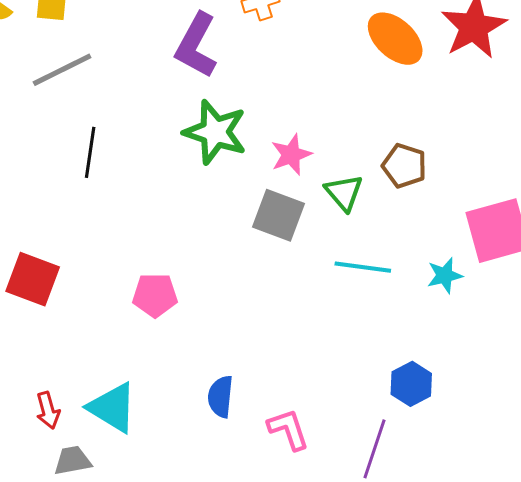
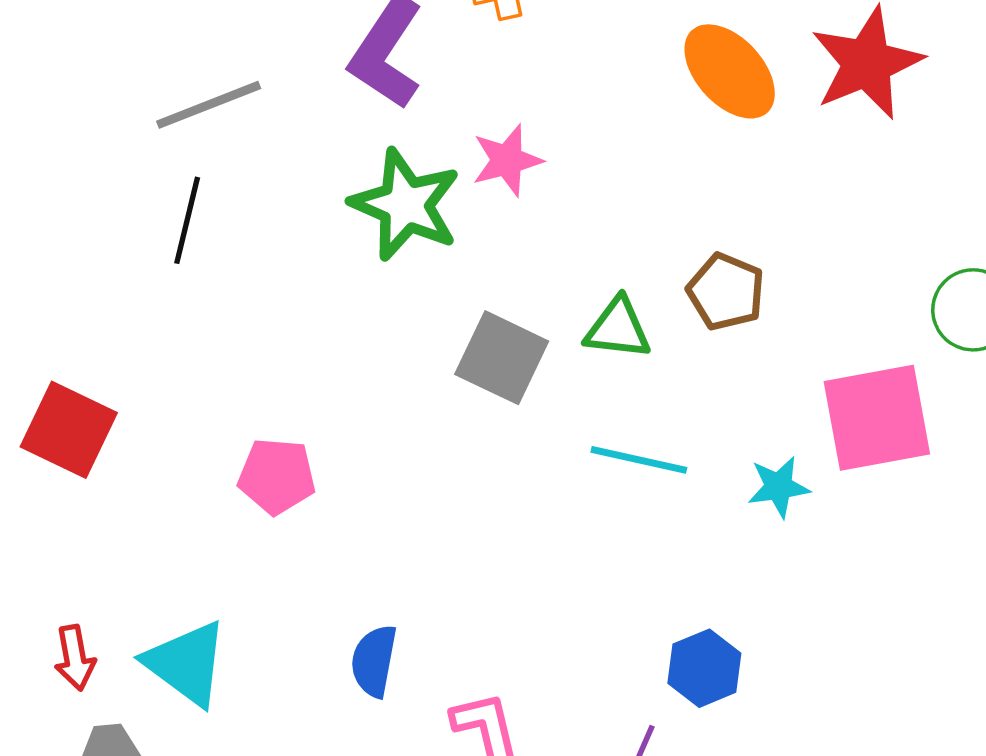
gray line: (62, 70) -> (209, 105), moved
pink star: (291, 155) -> (507, 160), moved
green triangle: (344, 193) -> (618, 329), turned -48

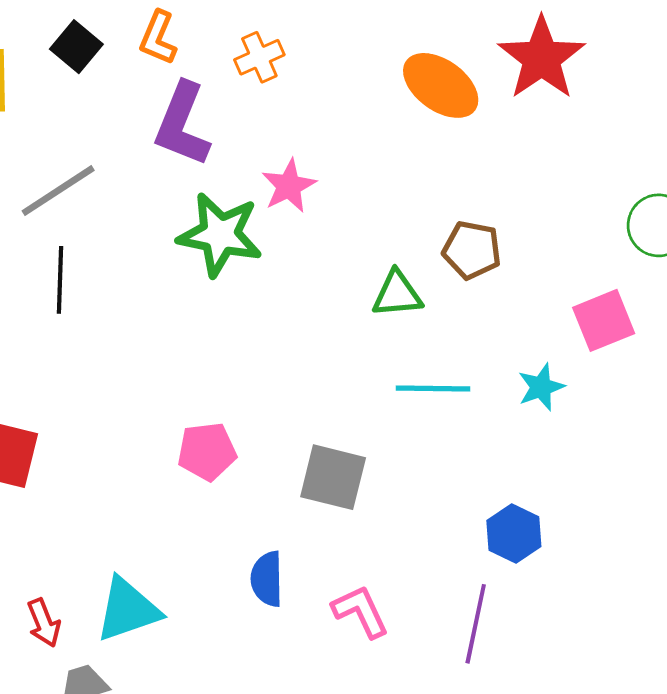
gray square: (502, 358) -> (333, 477), moved
pink square: (877, 418) -> (604, 320), size x0.7
pink pentagon: (277, 476) -> (207, 451), moved
cyan triangle: (186, 663) -> (128, 610), turned -44

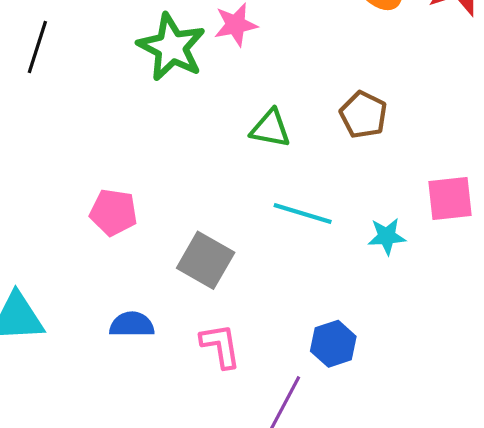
green triangle: (397, 294) -> (270, 128), moved
blue semicircle: (267, 579) -> (132, 325), turned 75
pink L-shape: (360, 611) -> (220, 346), moved

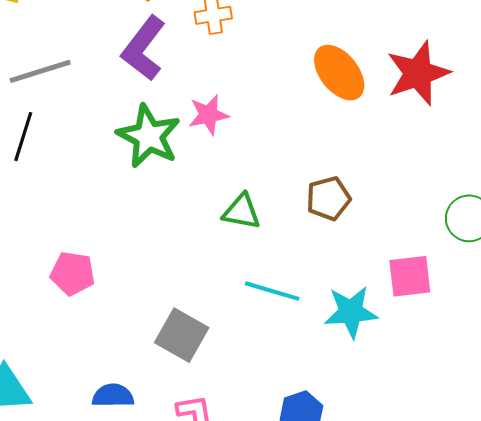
brown pentagon: (363, 115) -> (328, 198), turned 30
pink pentagon: (113, 212) -> (73, 273), moved
cyan star: (387, 236) -> (351, 312), size x1.5

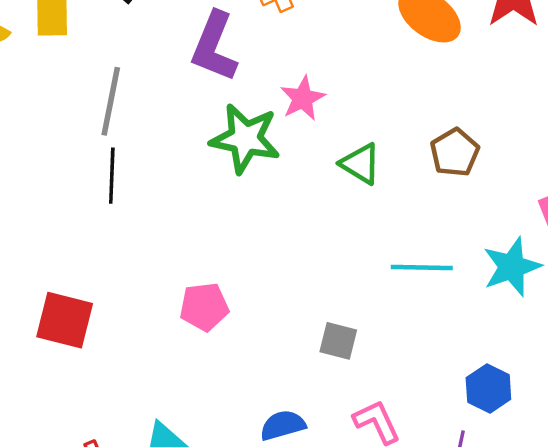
gray line: (40, 71) -> (111, 101), turned -46
green triangle: (242, 212) -> (360, 164), moved, turned 36
gray square: (182, 335) -> (338, 341), size x0.7

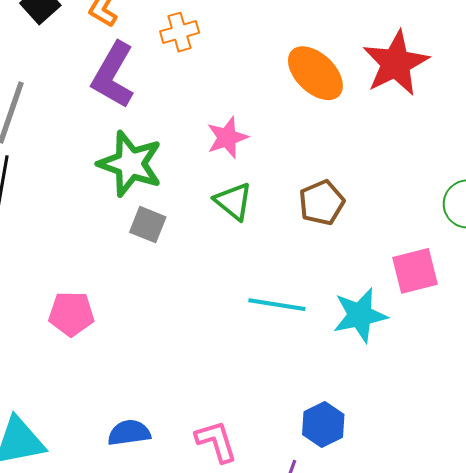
pink star: (303, 98) -> (227, 138), moved
gray square: (338, 341) -> (148, 225), moved

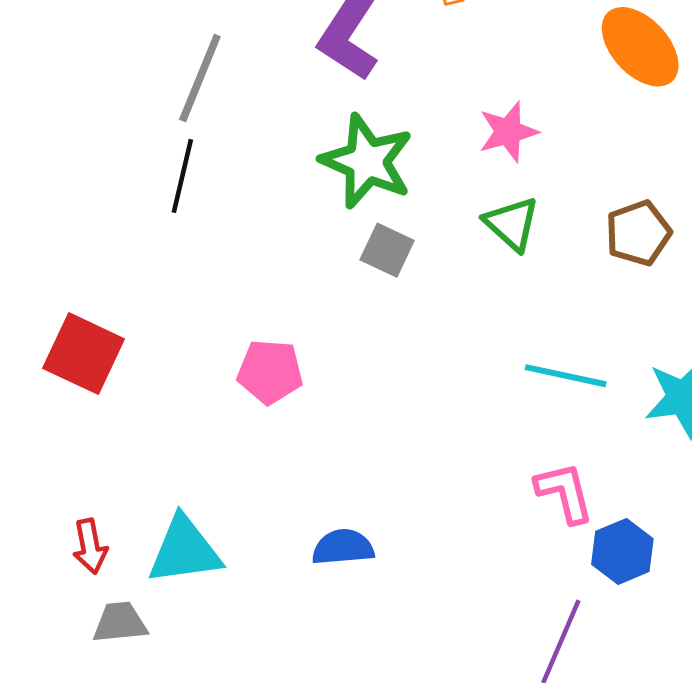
pink L-shape: (216, 441) -> (565, 492), moved

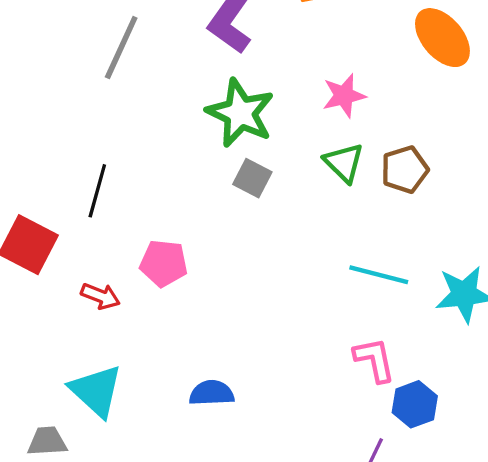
black line: (182, 176) -> (97, 191), moved
brown pentagon: (638, 233) -> (405, 170), moved
red arrow: (90, 546) -> (100, 296), moved, turned -60
cyan triangle: (184, 550) -> (96, 391), turned 48

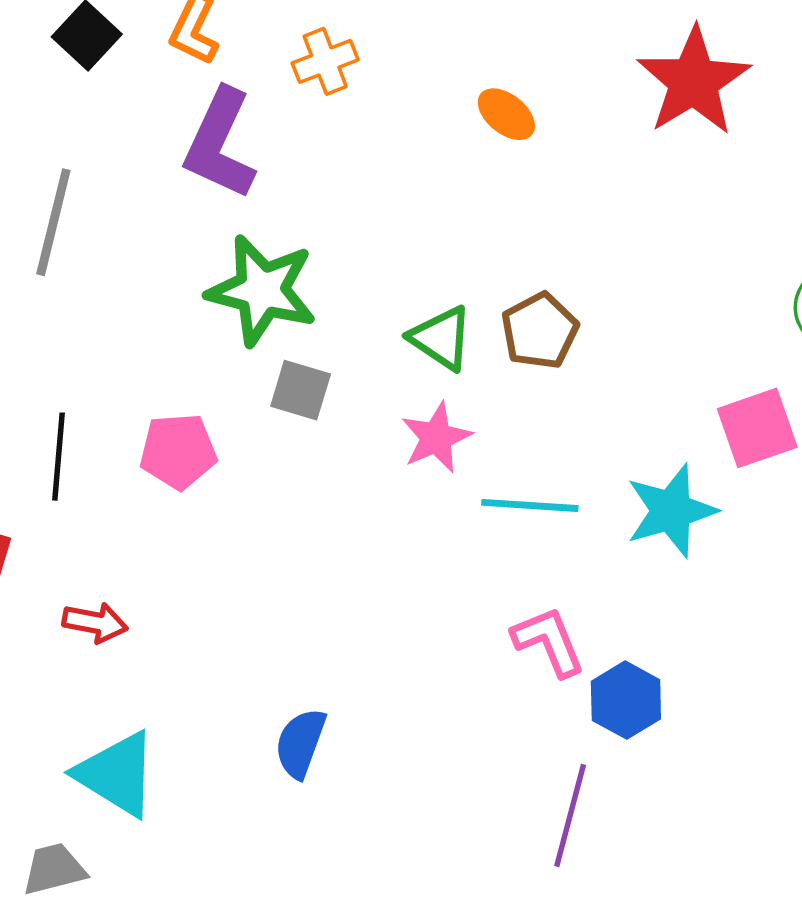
orange ellipse: (442, 38) -> (506, 114), moved, size x0.6
pink star: (344, 96) -> (436, 438), moved
pink pentagon: (164, 263) -> (178, 451), moved
blue semicircle: (212, 393) -> (300, 743), turned -57

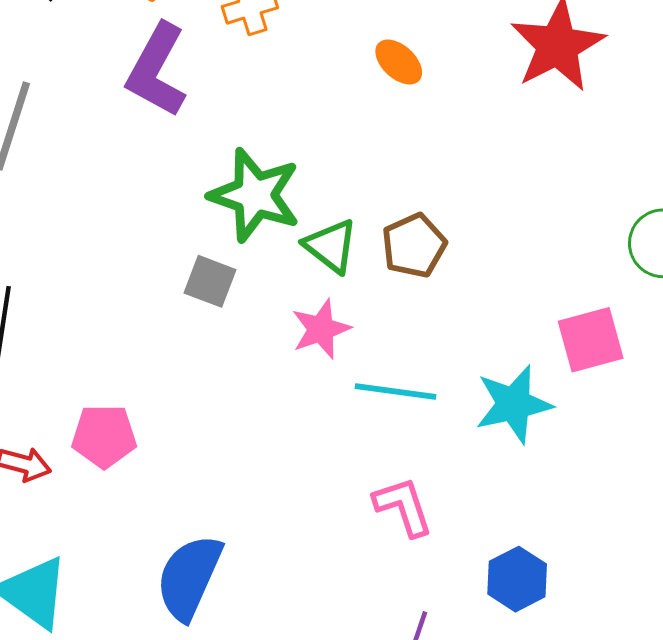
green star: (262, 290) -> (255, 195), moved
pink pentagon: (178, 451) -> (104, 436), moved
blue hexagon: (626, 700) -> (517, 579), moved
blue semicircle: (300, 743) -> (189, 577), size x1.5

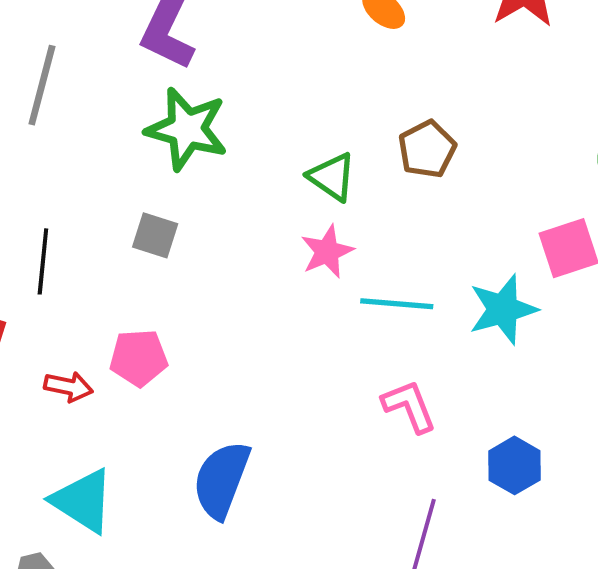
green star: (255, 195) -> (187, 129), moved
brown pentagon: (414, 246) -> (427, 149), moved
gray square: (210, 281) -> (155, 235), moved

